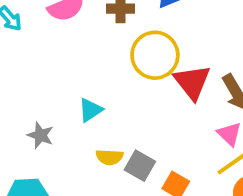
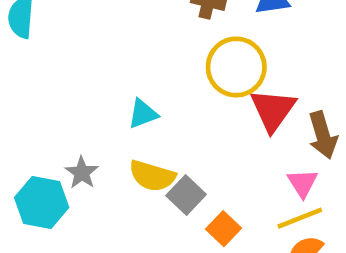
gray star: (40, 135) -> (82, 173), moved
yellow semicircle: (109, 157) -> (152, 176), size x1.4

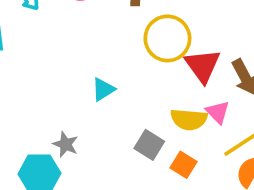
yellow semicircle: (152, 176) -> (189, 119), moved
pink triangle: (303, 183) -> (218, 112), moved

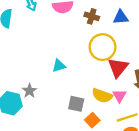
gray square: (149, 145) -> (76, 104), turned -35

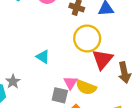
cyan triangle: (59, 66) -> (43, 57), turned 48
pink triangle: (119, 96) -> (70, 83), moved

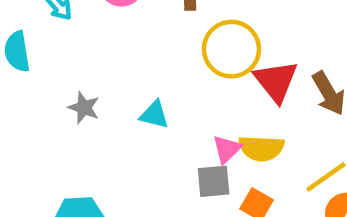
gray star: (13, 82) -> (84, 108), moved
pink triangle: (70, 83) -> (227, 149), turned 32

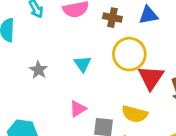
cyan triangle: (154, 115) -> (83, 64), moved, turned 30
pink triangle: (227, 149) -> (78, 109), moved

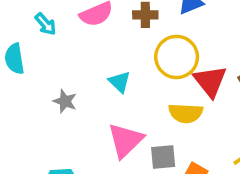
pink triangle: (78, 109) -> (125, 140), size x1.6
yellow semicircle: (135, 114) -> (186, 113), moved

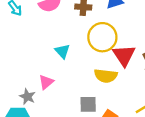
gray star: (65, 101) -> (27, 97), moved
pink triangle: (125, 140) -> (46, 82), moved, size x0.6

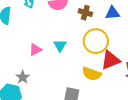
red triangle: (124, 55) -> (111, 60), turned 30
pink triangle: (46, 82) -> (35, 50), moved

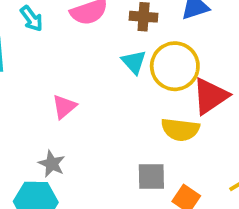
cyan triangle: (60, 46) -> (134, 62), moved

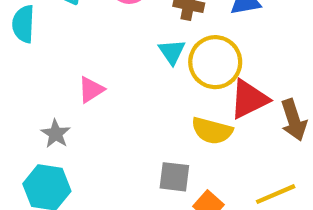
gray star: (52, 164) -> (56, 134), moved

